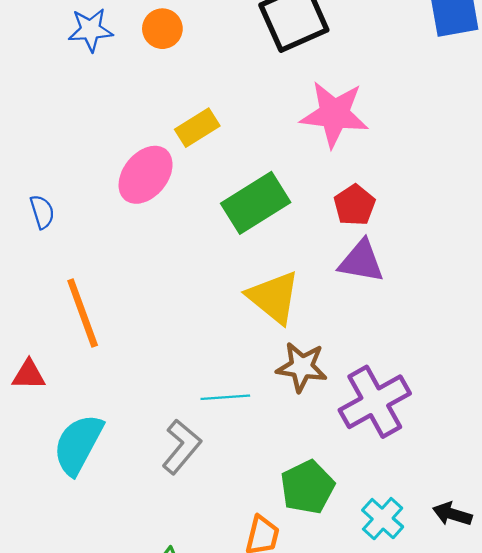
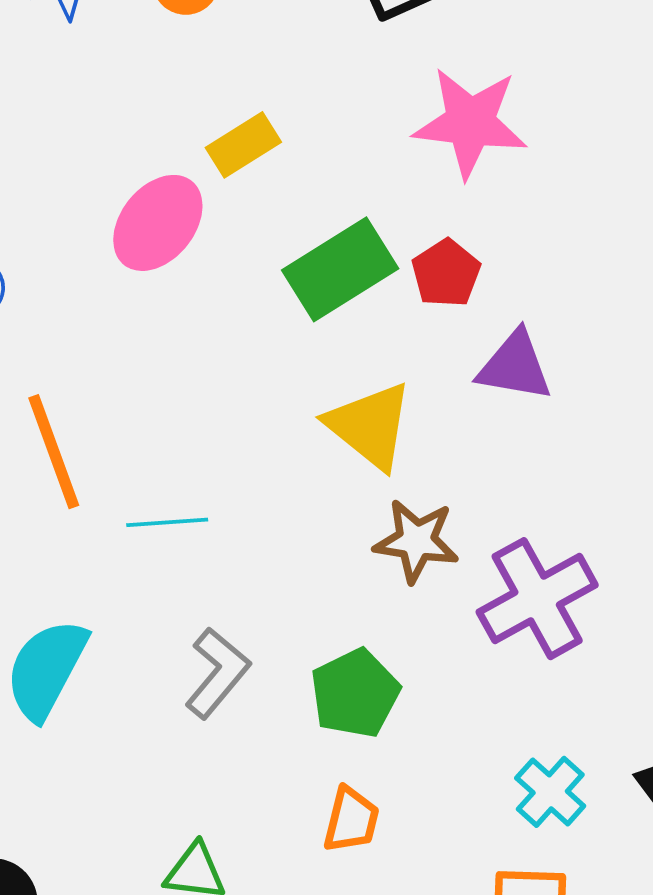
red pentagon: (355, 205) -> (446, 273), moved
cyan line: (225, 397) -> (167, 522), moved
green pentagon: (307, 487) -> (355, 693), moved

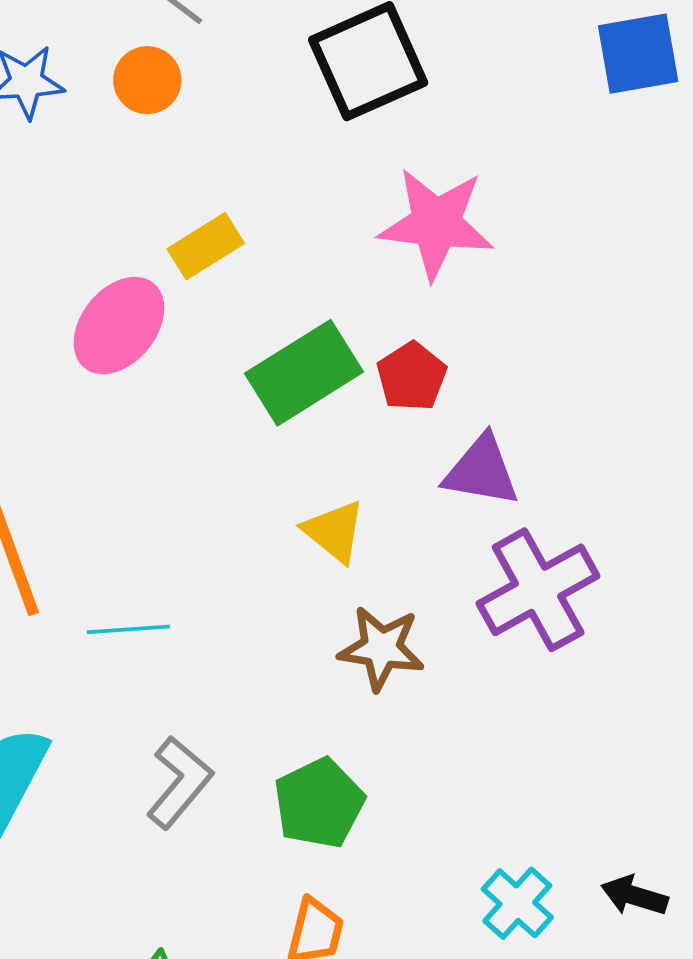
yellow triangle: (370, 426) -> (334, 531), size x0.7
purple cross: (537, 599) -> (538, 590), moved

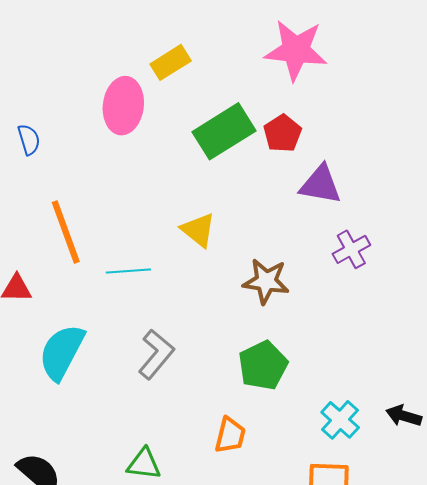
pink ellipse: (119, 326) -> (123, 106), turned -32
yellow triangle: (334, 531) -> (198, 230), moved
purple cross: (538, 590) -> (351, 249), size x0.6
green pentagon: (319, 803) -> (263, 365), moved

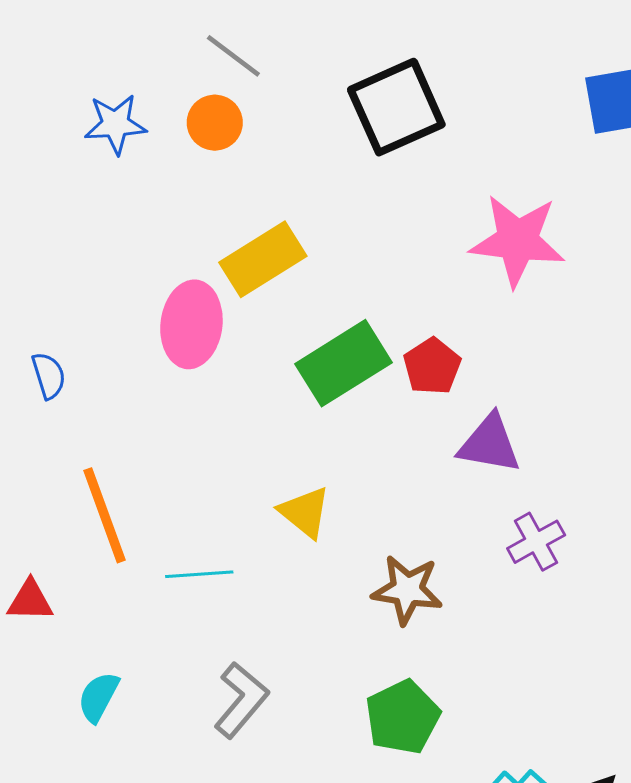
pink star: (296, 50) -> (517, 241), moved
yellow rectangle: (171, 62) -> (263, 259), size x1.4
cyan semicircle: (62, 352) -> (98, 697), size x0.6

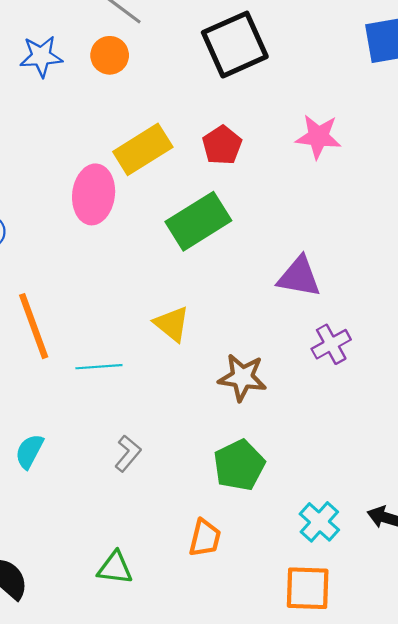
pink star: (517, 241) -> (318, 137), size x0.7
red pentagon: (432, 366) -> (222, 145), moved
gray L-shape: (241, 700) -> (128, 453), size x0.7

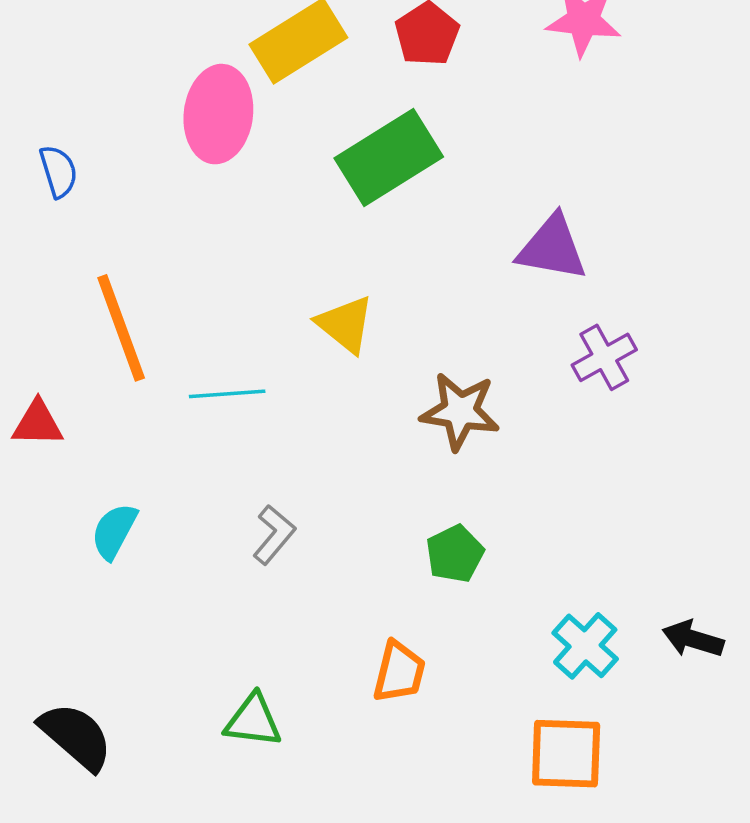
green pentagon: (239, 465) -> (455, 554), size x0.7

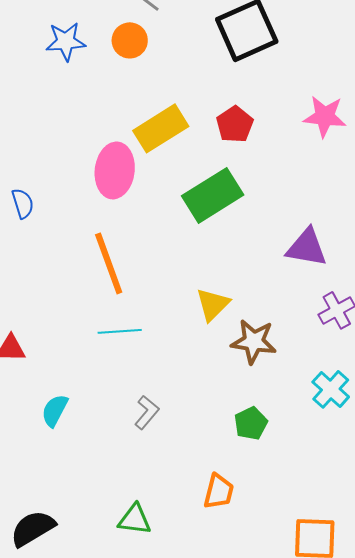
yellow triangle: (345, 324) -> (213, 304), moved, turned 36
orange line: (121, 328) -> (109, 263), moved
cyan cross: (585, 646) -> (331, 389), moved
black semicircle: (76, 736) -> (33, 528), turned -72

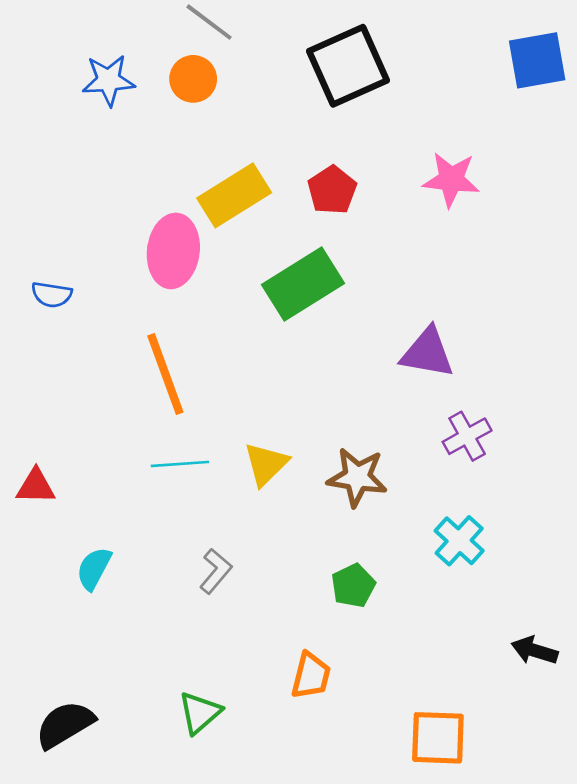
blue semicircle: (23, 203) -> (52, 295), turned 116
yellow triangle: (213, 304) -> (266, 464), moved
green triangle: (135, 519) -> (200, 713), turned -48

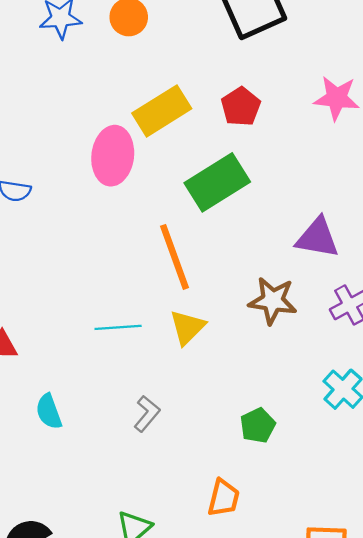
orange line: (165, 374) -> (175, 257), moved
brown star: (357, 477) -> (273, 301), moved
cyan semicircle: (94, 568) -> (49, 412), turned -48

